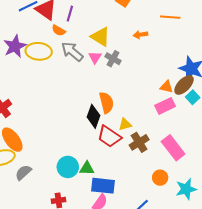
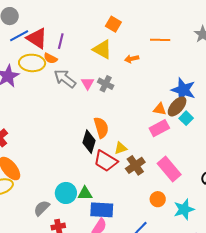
yellow triangle: (101, 37) -> (102, 49), moved
yellow ellipse: (39, 51) -> (32, 63), moved
gray semicircle: (23, 173) -> (42, 208), moved

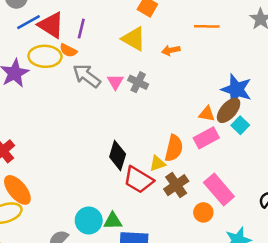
orange semicircle: (101, 128) -> (174, 148), moved, turned 30
orange circle: (158, 199) -> (203, 212), moved

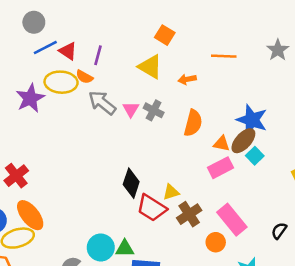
red triangle: (51, 25) -> (68, 51), size x0.7
orange semicircle: (174, 148) -> (193, 123), moved

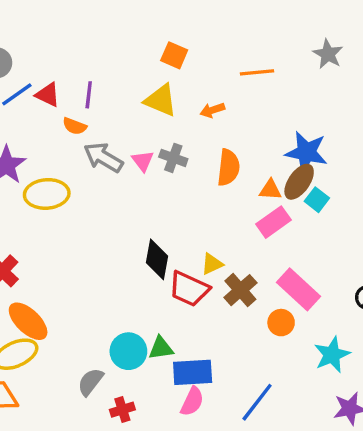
yellow ellipse: (61, 82) -> (47, 194), moved

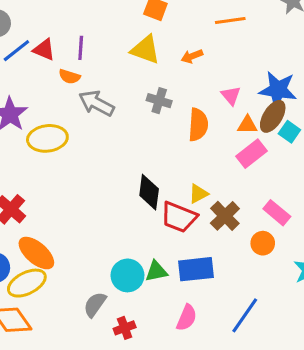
pink triangle: (143, 161) -> (231, 96), moved
orange semicircle: (228, 168) -> (198, 125), moved
pink rectangle: (298, 289) -> (277, 213), size x0.7
blue rectangle: (193, 372) -> (196, 269), moved

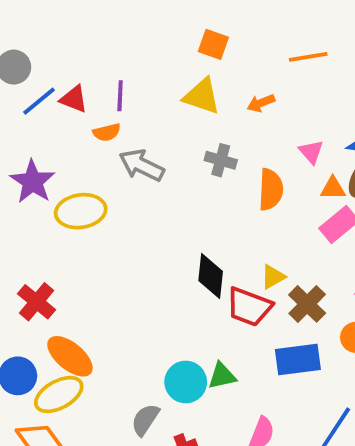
orange semicircle: (69, 77) -> (107, 132), turned -30
blue rectangle: (196, 269) -> (298, 359), moved

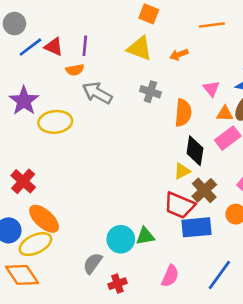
black diamond: (211, 276) -> (195, 151), moved
red trapezoid: (249, 307) -> (179, 205), moved

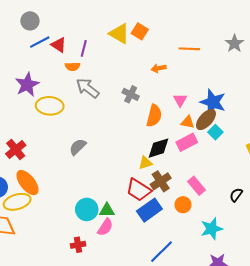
yellow triangle: (140, 48) -> (119, 34), moved
black diamond: (195, 151) -> (159, 148), turned 55
blue rectangle: (197, 227) -> (149, 210), turned -40
gray semicircle: (93, 263) -> (78, 147), moved
pink semicircle: (170, 276) -> (105, 227), moved

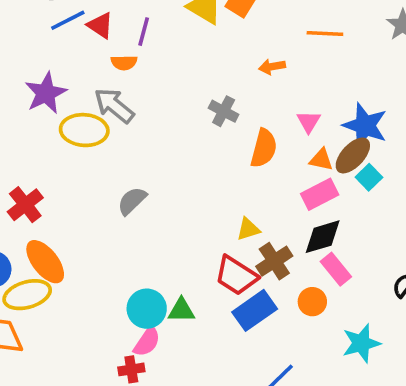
gray arrow: (88, 88) -> (114, 106), moved
black diamond: (159, 148) -> (323, 237), moved
pink semicircle: (105, 227) -> (147, 342), moved

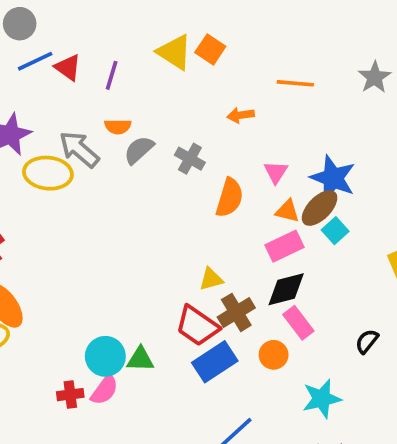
orange semicircle: (124, 63) -> (118, 127), moved
gray semicircle: (132, 201) -> (139, 150), moved
red cross: (131, 369) -> (70, 395), moved

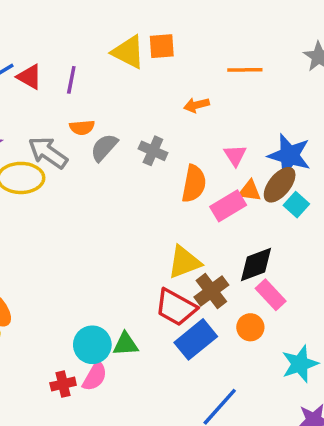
orange square: (210, 49) -> (162, 46), turned -32
pink rectangle: (285, 246) -> (228, 206), moved
yellow triangle: (211, 279) -> (184, 262), size x1.5

